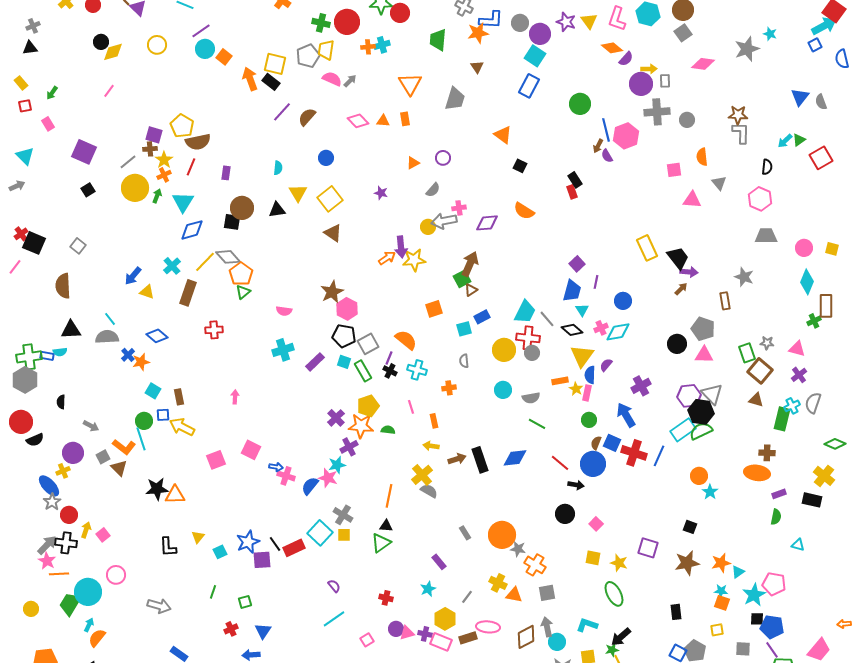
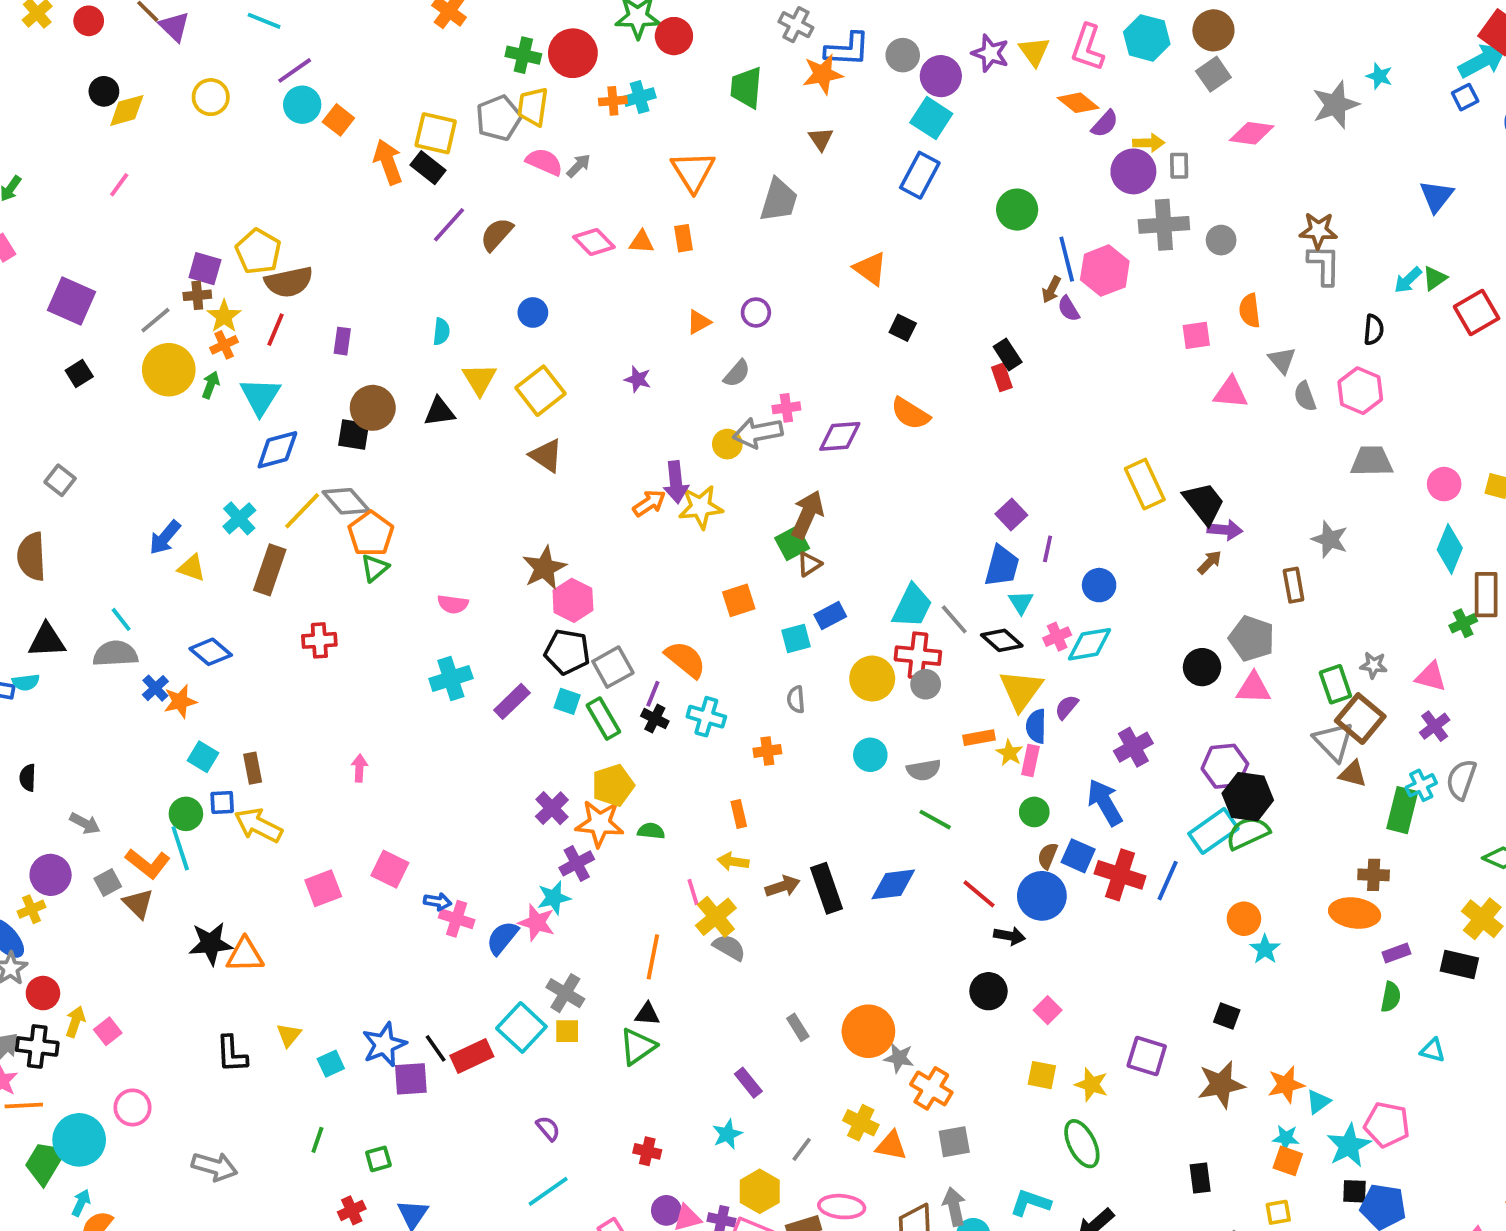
gray semicircle: (821, 102) -> (1305, 396), moved
gray triangle: (712, 394) -> (1334, 741), moved
pink line: (411, 407) -> (693, 892), moved

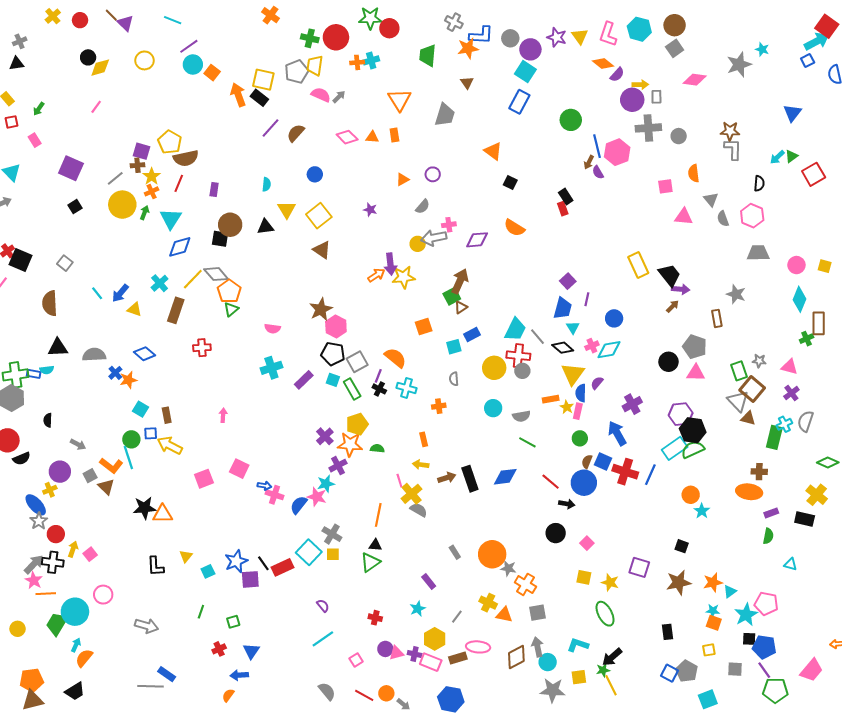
cyan line: (121, 619) -> (97, 293), moved

